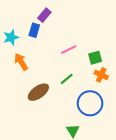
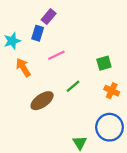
pink line: (69, 50) -> (56, 55), moved
orange cross: (101, 75) -> (112, 91), moved
blue circle: (90, 103) -> (109, 127), moved

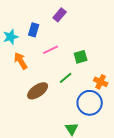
purple rectangle: (49, 17) -> (60, 15), moved
green square: (104, 63) -> (81, 57), moved
blue circle: (109, 127) -> (90, 103), moved

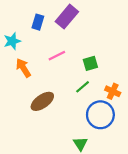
purple rectangle: (60, 15) -> (67, 17), size x1.5
blue rectangle: (34, 30) -> (38, 22), moved
green line: (66, 78) -> (83, 87), moved

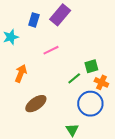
green square: (90, 63) -> (91, 66), moved
orange arrow: (23, 68) -> (21, 73), moved, turned 54
brown ellipse: (42, 101) -> (36, 104), moved

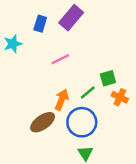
orange arrow: (21, 73) -> (62, 100), moved
blue circle: (90, 104) -> (82, 122), moved

